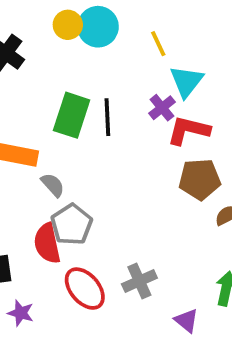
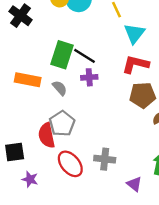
purple cross: (162, 108) -> (89, 77), moved, turned 35
black line: (107, 117) -> (85, 56), turned -55
gray semicircle: (53, 185) -> (60, 88), moved
gray cross: (139, 281) -> (105, 159), turned 30

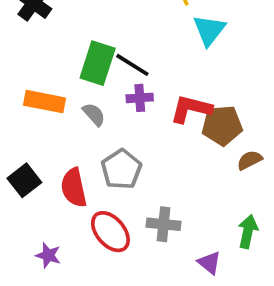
red L-shape: (136, 64) -> (191, 109), moved
gray pentagon: (62, 124) -> (121, 169), moved
black square: (15, 152) -> (24, 180), moved, turned -30

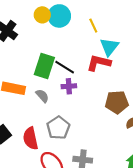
red L-shape: (191, 109) -> (99, 63), moved

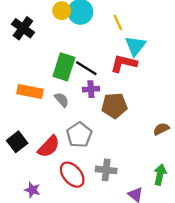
brown pentagon: (117, 102) -> (114, 106), moved
red semicircle: (31, 138) -> (49, 147), turned -125

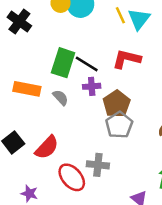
cyan triangle: (135, 46) -> (139, 19), moved
brown pentagon: (114, 106) -> (117, 104), turned -30
gray pentagon: (79, 135) -> (119, 125), moved
gray cross: (106, 170) -> (98, 165), moved

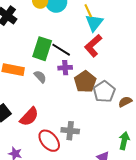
cyan triangle: (139, 19) -> (94, 23), moved
red L-shape: (127, 59) -> (93, 46), turned -55
gray pentagon: (119, 125) -> (104, 92), moved

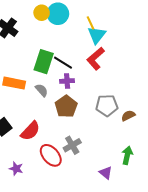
brown pentagon: (85, 82) -> (66, 106), moved
gray pentagon: (104, 92) -> (107, 105), turned 30
gray cross: (70, 131) -> (72, 145), turned -36

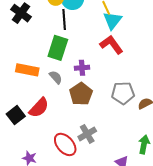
red L-shape: (96, 59) -> (111, 45), turned 95
black line: (63, 63) -> (64, 19), moved, turned 54
red semicircle: (30, 131) -> (39, 108), moved

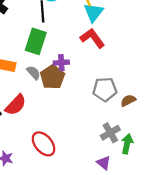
brown pentagon: (81, 94) -> (52, 77), moved
gray cross: (87, 134) -> (110, 133), moved

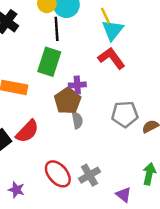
gray semicircle: (33, 73) -> (77, 120), moved, turned 32
gray cross: (110, 133) -> (89, 175), moved

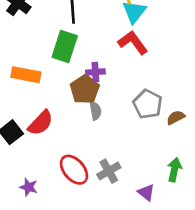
gray pentagon: (125, 114) -> (148, 104), turned 30

